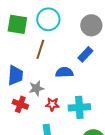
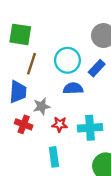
cyan circle: (48, 19) -> (67, 60), moved
brown line: (40, 49) -> (31, 64), moved

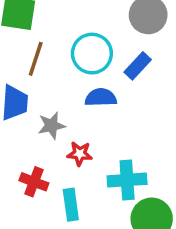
red cross: (24, 124) -> (34, 182), moved
cyan cross: (90, 128) -> (127, 180), moved

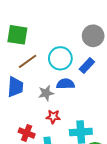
brown line: (36, 59) -> (28, 61), turned 36
gray star: (52, 126) -> (46, 93), moved

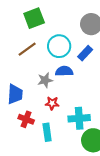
green square: (17, 35) -> (34, 18), moved, turned -30
blue trapezoid: (15, 87) -> (15, 94), moved

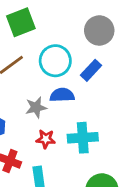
cyan cross: (79, 118) -> (83, 138), moved

